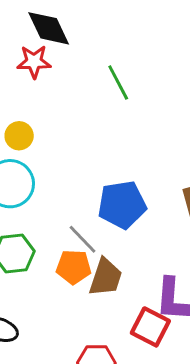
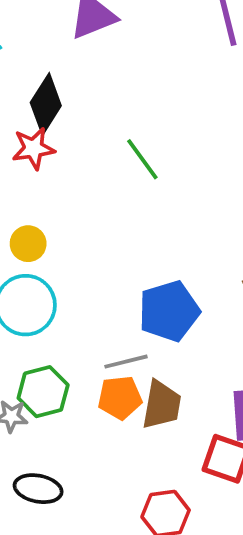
black diamond: (49, 28) -> (46, 104), turned 66
gray line: (82, 239) -> (126, 362), turned -52

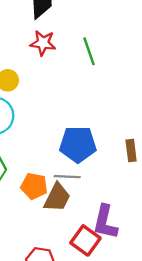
red star: (33, 148) -> (43, 43), moved
gray line: (126, 362) -> (67, 177), moved

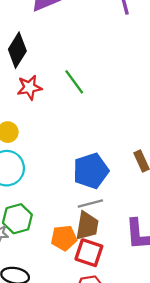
orange pentagon: (34, 186) -> (64, 238), moved
red square: (85, 240) -> (89, 253), moved

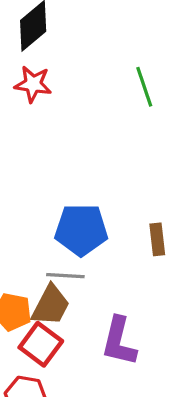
green line: (74, 82) -> (144, 87), moved

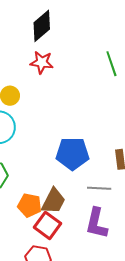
gray line: (65, 276) -> (99, 188), moved

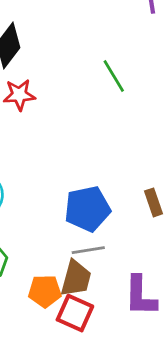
gray line: (99, 188) -> (88, 250), moved

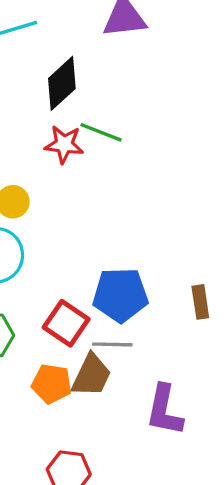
green line: (114, 76) -> (101, 132), moved, turned -48
red square: (75, 313) -> (66, 323), moved

